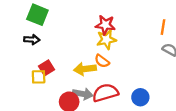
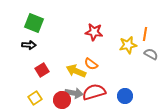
yellow star: (106, 40) -> (128, 45), moved
yellow arrow: (85, 69) -> (76, 71), turned 30
yellow square: (39, 77) -> (35, 98), moved, turned -32

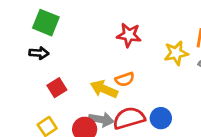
orange semicircle: (91, 64) -> (125, 79), turned -56
blue circle: (125, 96) -> (161, 118), moved

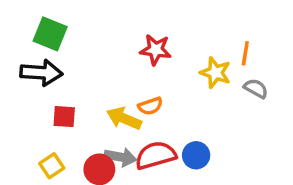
black arrow: (39, 53) -> (41, 73), size x1.6
yellow star: (176, 53) -> (215, 73), turned 30
red square: (57, 88) -> (64, 117), turned 36

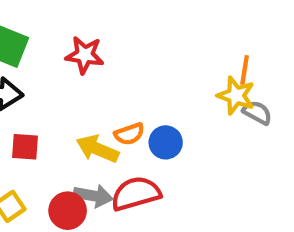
red star: (156, 50) -> (85, 55), moved
yellow star: (215, 73) -> (236, 96), moved
blue circle: (196, 155) -> (166, 142), moved

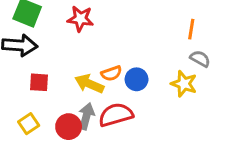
yellow star: (236, 96) -> (184, 84), moved
gray arrow: (93, 196) -> (86, 116), turned -85

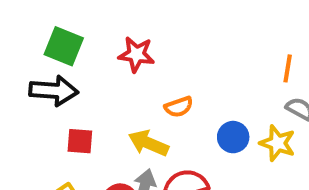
orange semicircle: (111, 73) -> (179, 107), moved
blue circle: (137, 79) -> (233, 137), moved

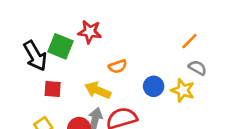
green square: (64, 46) -> (61, 46), moved
orange line: (288, 68) -> (189, 41), turned 36
black arrow: (54, 91) -> (35, 56), turned 56

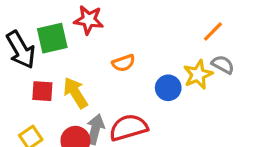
green square: (61, 46) -> (52, 38), turned -35
yellow arrow: (98, 90) -> (75, 93), moved, turned 35
yellow star: (183, 90) -> (198, 75), moved, turned 30

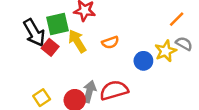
red square: (42, 91) -> (50, 47), moved, turned 35
yellow arrow: (75, 93) -> (77, 41), moved

